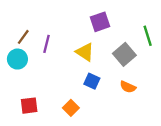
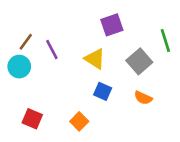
purple line: (46, 44) -> (52, 50), turned -42
red square: (29, 106) -> (32, 119), turned 30

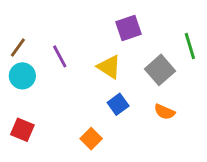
brown line: (26, 42) -> (18, 47), moved
blue square: (103, 91) -> (118, 104), turned 30
red square: (32, 119) -> (22, 130), moved

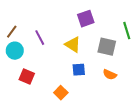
gray square: (160, 70) -> (107, 47), turned -36
blue square: (118, 104) -> (79, 70), turned 32
red square: (22, 130) -> (27, 77), moved

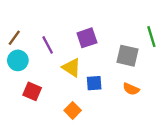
purple square: (86, 19) -> (87, 38), moved
yellow triangle: (73, 45) -> (71, 68), moved

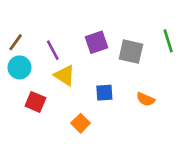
gray square: (127, 56) -> (131, 52), moved
yellow triangle: (71, 68) -> (65, 75), moved

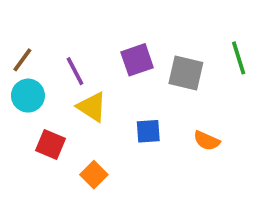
orange square: (81, 123) -> (94, 175), moved

